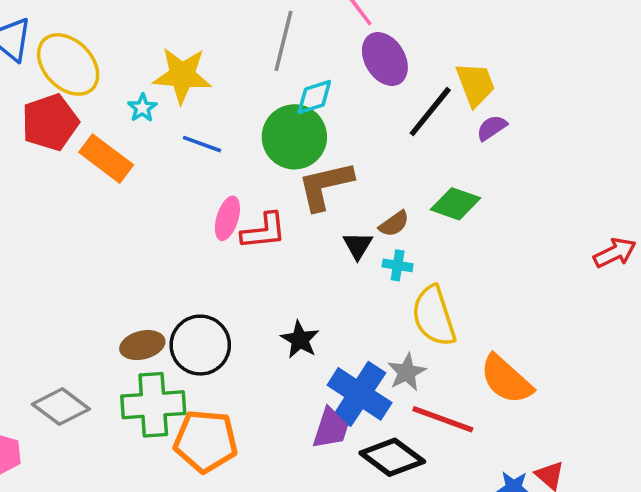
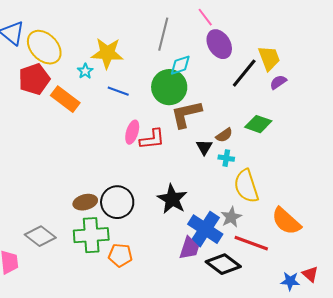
black star: (300, 340) -> (172, 199), size x1.4
orange pentagon: (206, 441) -> (120, 255), size x0.7

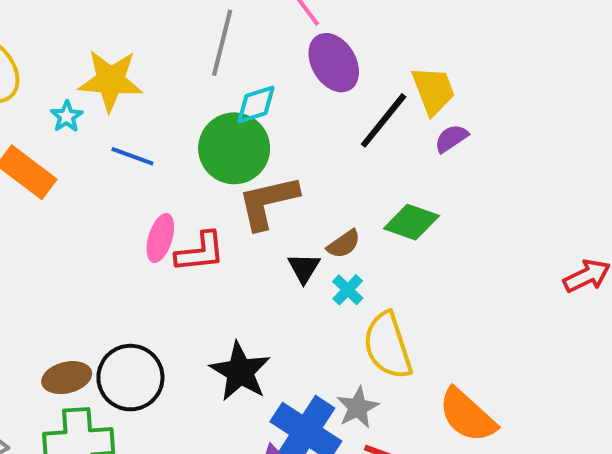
cyan cross: (226, 158) -> (348, 290), turned 35

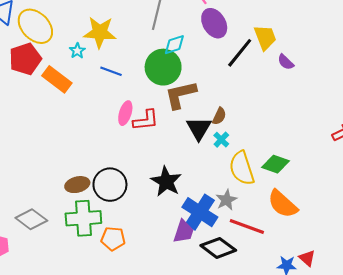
purple semicircle: (451, 138) -> (286, 62), moved, turned -102
green diamond: (411, 222) -> (275, 164), moved
brown semicircle: (344, 244) -> (219, 116), turned -30
black triangle: (304, 268) -> (199, 128), size x1.5

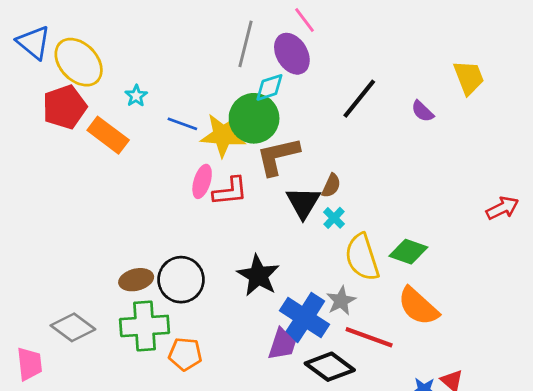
purple ellipse: (214, 23) -> (292, 54), moved
yellow star: (100, 32) -> (223, 135), moved
yellow trapezoid: (265, 37) -> (469, 78), moved

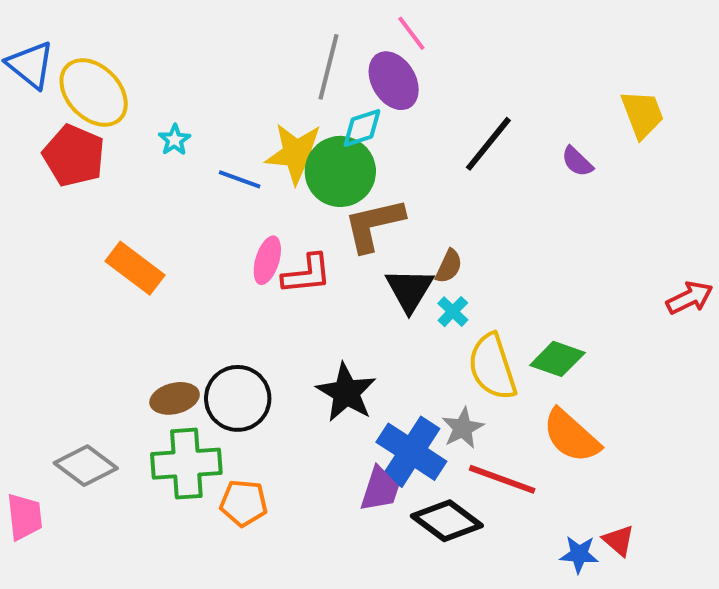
red pentagon: (65, 107) -> (74, 156), turned -30
orange rectangle: (108, 135) -> (135, 268), moved
yellow star: (223, 135) -> (297, 154), moved

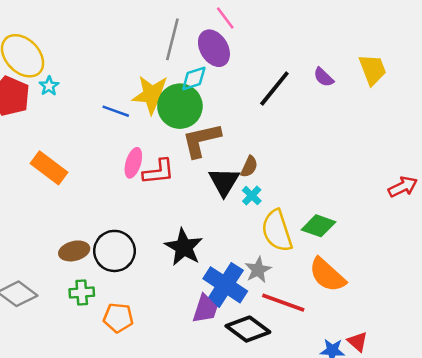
cyan star: (175, 140) -> (49, 86), moved
purple semicircle: (577, 162) -> (324, 77), moved
green cross: (186, 464) -> (82, 293), size x0.6

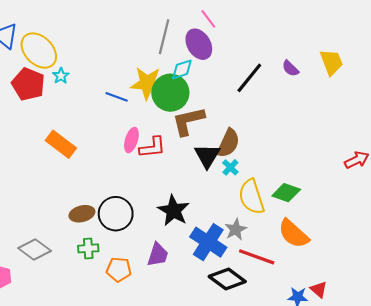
brown semicircle: (249, 167) -> (228, 143), size x1.6
purple trapezoid: (205, 309) -> (158, 255), moved

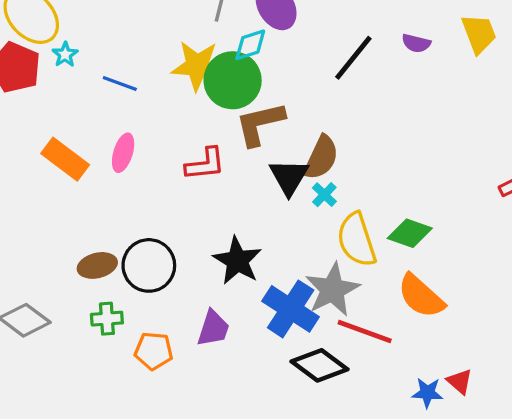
purple semicircle: (290, 68) -> (416, 43), turned -30
blue line: (117, 97) -> (120, 83), moved
pink ellipse: (131, 140) -> (123, 153), moved
gray star: (236, 229) -> (332, 290), size x1.6

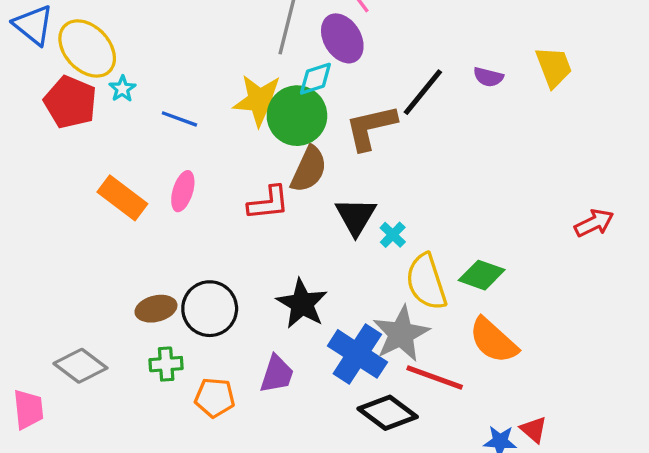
brown L-shape: (260, 124) -> (371, 127), moved
brown semicircle: (321, 158) -> (309, 169), moved

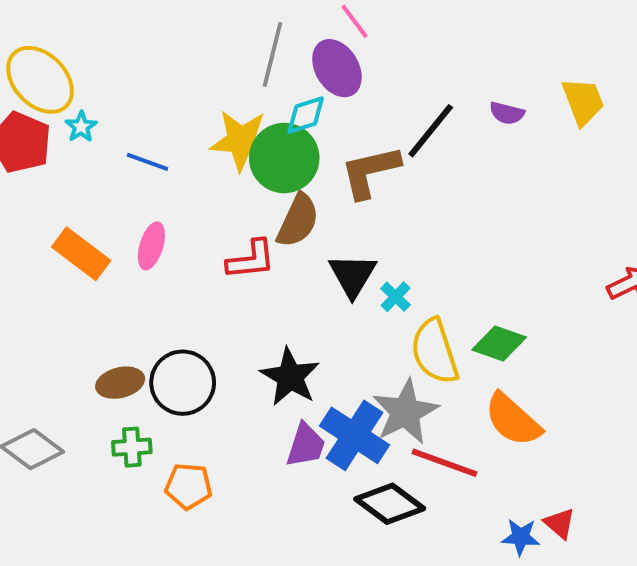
purple trapezoid: (277, 374) -> (306, 445), moved

